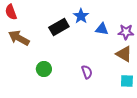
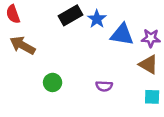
black rectangle: (59, 27) -> (71, 15), moved
blue triangle: (102, 29) -> (122, 35), size x1.5
purple semicircle: (87, 72) -> (104, 86), turned 112

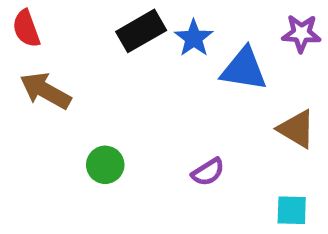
purple star: (151, 38) -> (301, 33), moved
purple semicircle: (104, 86) -> (208, 172), turned -35
cyan square: (152, 97) -> (292, 210), moved

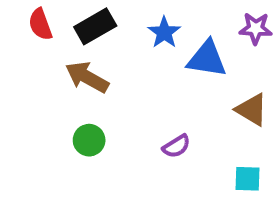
red semicircle: (26, 29) -> (40, 24), moved
black rectangle: (141, 31) -> (95, 26), moved
brown arrow: (45, 91) -> (87, 77), moved

